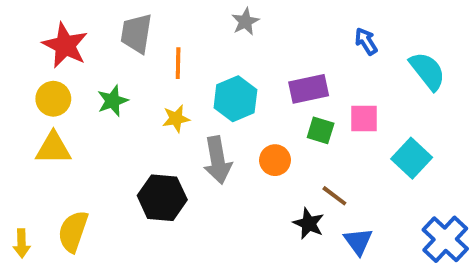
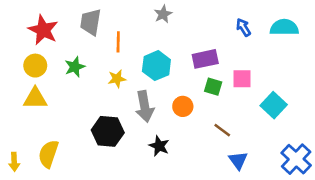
cyan semicircle: (427, 71) -> (284, 27), moved, turned -52
black star: (309, 223) -> (159, 146), moved

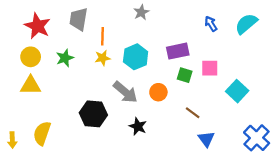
cyan semicircle: (284, 27) -> (246, 24), turned -40
yellow star: (117, 79) -> (102, 58), moved
gray arrow: (145, 106) -> (125, 92), turned -40

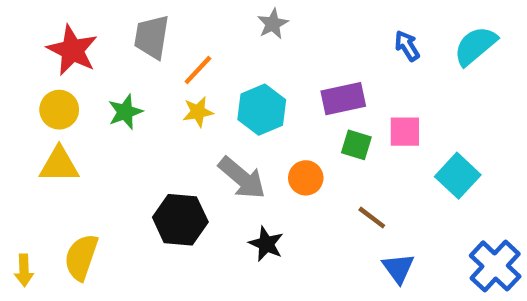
orange line: (102, 36) -> (198, 70), turned 42

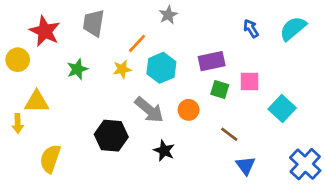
orange line: (198, 70) -> (137, 43), moved
yellow circle: (59, 110) -> (18, 60), moved
yellow arrow: (24, 270) -> (18, 123), moved

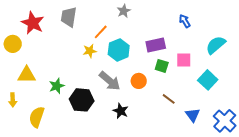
cyan semicircle: (293, 28) -> (216, 45), moved
green star: (77, 69) -> (57, 86), moved
yellow arrow: (18, 123) -> (13, 100), moved
blue triangle: (246, 165) -> (193, 115), moved

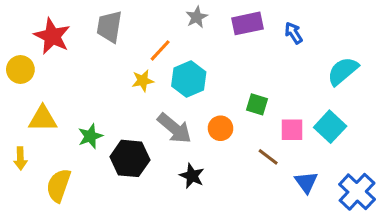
purple rectangle: (156, 45) -> (247, 23), moved
pink square: (184, 60) -> (292, 130), moved

